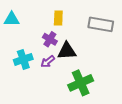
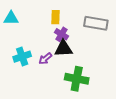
purple cross: (50, 39) -> (62, 34), moved
green cross: (81, 83) -> (77, 79), turned 35

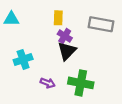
black triangle: (64, 48) -> (67, 51), turned -42
purple arrow: (45, 59) -> (48, 83), moved, turned -120

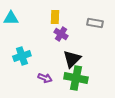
gray rectangle: (101, 24) -> (95, 23), size x0.7
black triangle: (67, 51) -> (72, 59), moved

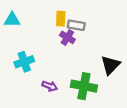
gray rectangle: (95, 23) -> (76, 25), moved
black triangle: (72, 59) -> (110, 65), moved

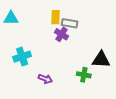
black triangle: (110, 65) -> (101, 60), turned 48
green cross: (84, 86) -> (84, 75), moved, size x0.6

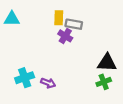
cyan cross: (22, 57) -> (25, 78), moved
green cross: (84, 75) -> (104, 82), moved, turned -32

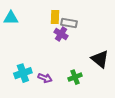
black triangle: (107, 63) -> (100, 59), turned 36
green cross: (104, 82) -> (75, 77), moved

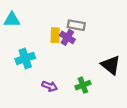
yellow rectangle: (55, 17) -> (55, 35), moved
cyan cross: (23, 73) -> (25, 58), moved

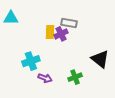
purple cross: (67, 37) -> (61, 34), turned 32
cyan cross: (25, 58) -> (31, 61), moved

